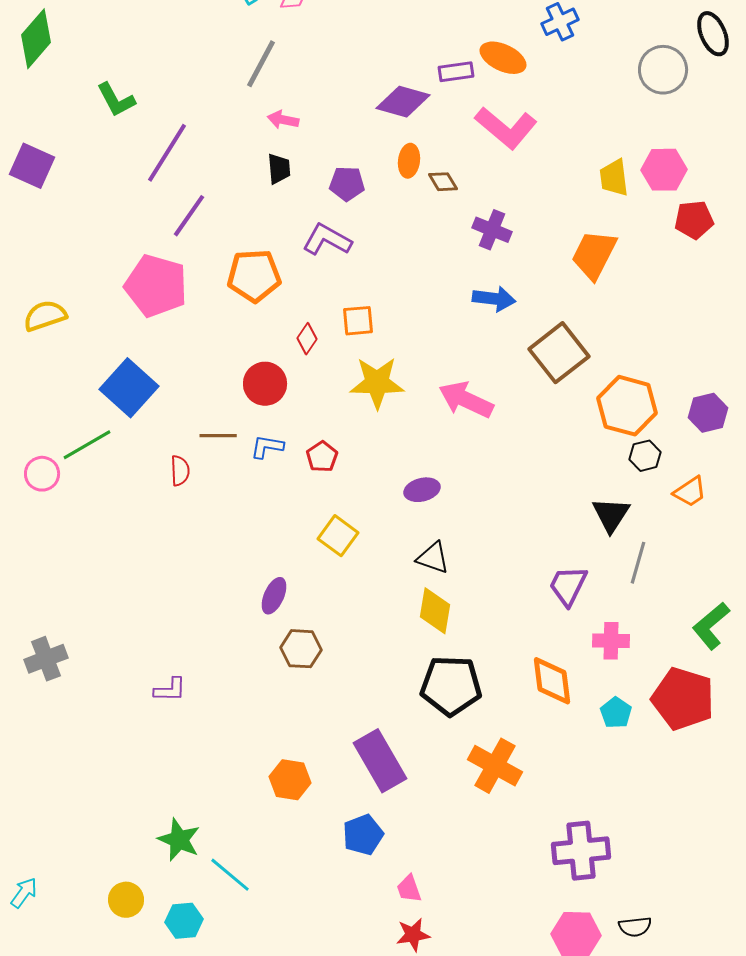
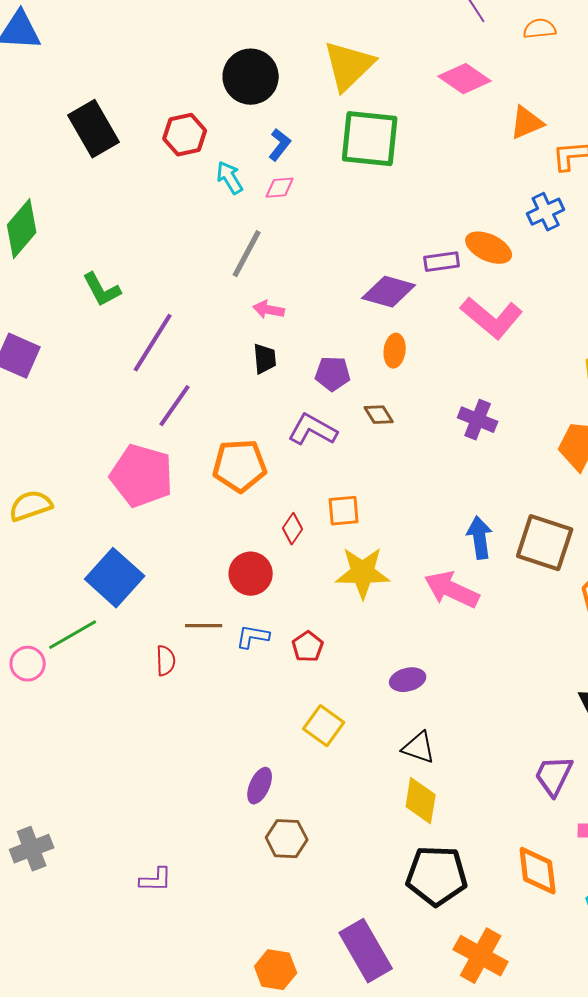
brown diamond: (443, 182) -> (379, 415), moved
blue arrow: (494, 299) -> (480, 538), moved, turned -105
brown square: (559, 353) -> (545, 543), turned -34

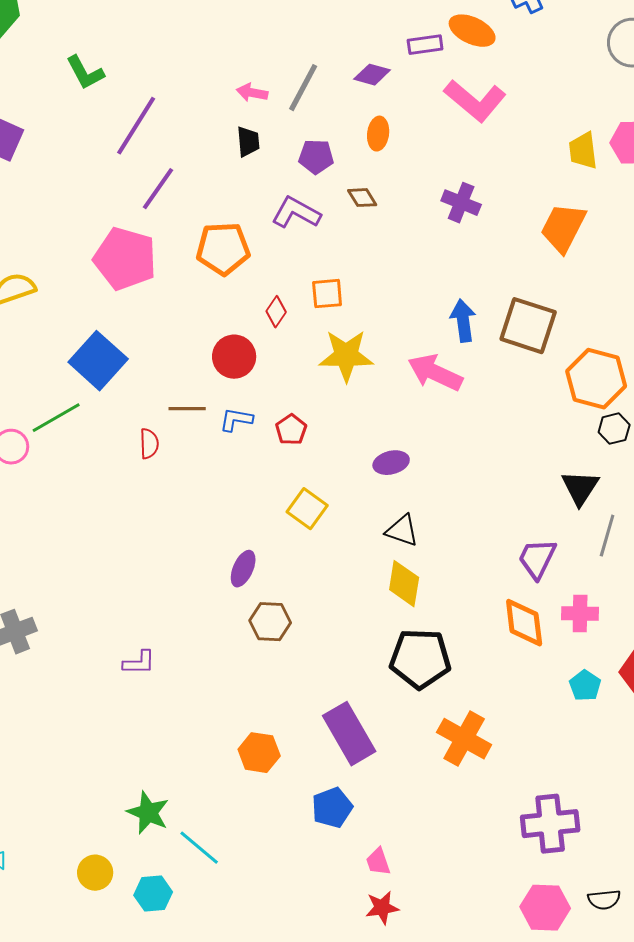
gray line: (247, 254) -> (303, 88), moved
purple diamond: (389, 292) -> (372, 75), size x0.7
orange diamond: (538, 871) -> (524, 623), moved

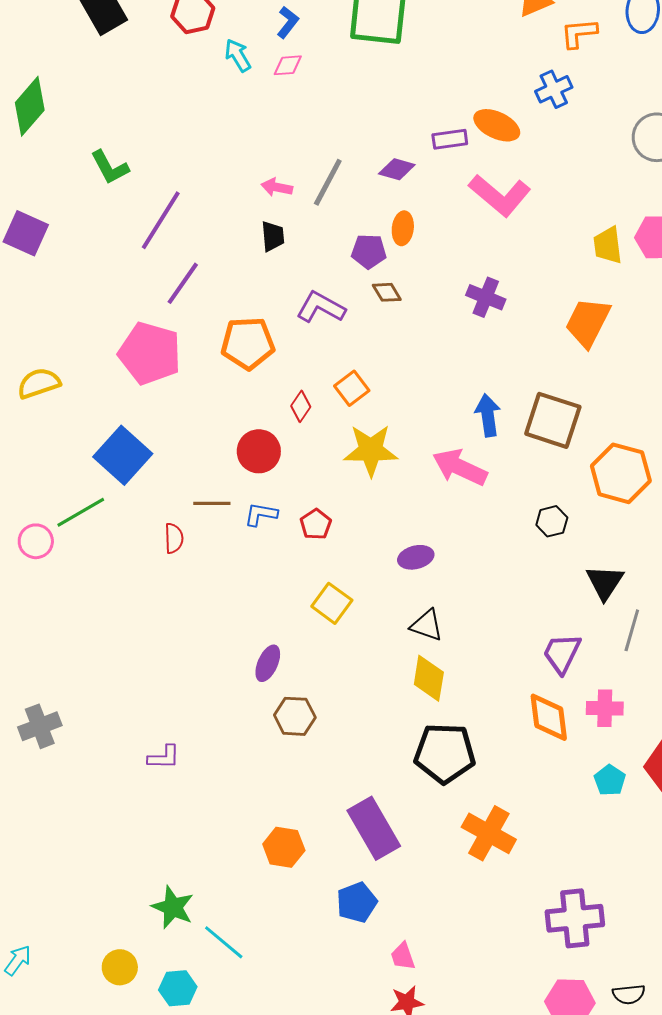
purple pentagon: (316, 157) -> (369, 251), moved
orange square: (327, 294) -> (352, 388), turned -32
black hexagon: (614, 429) -> (552, 521), moved

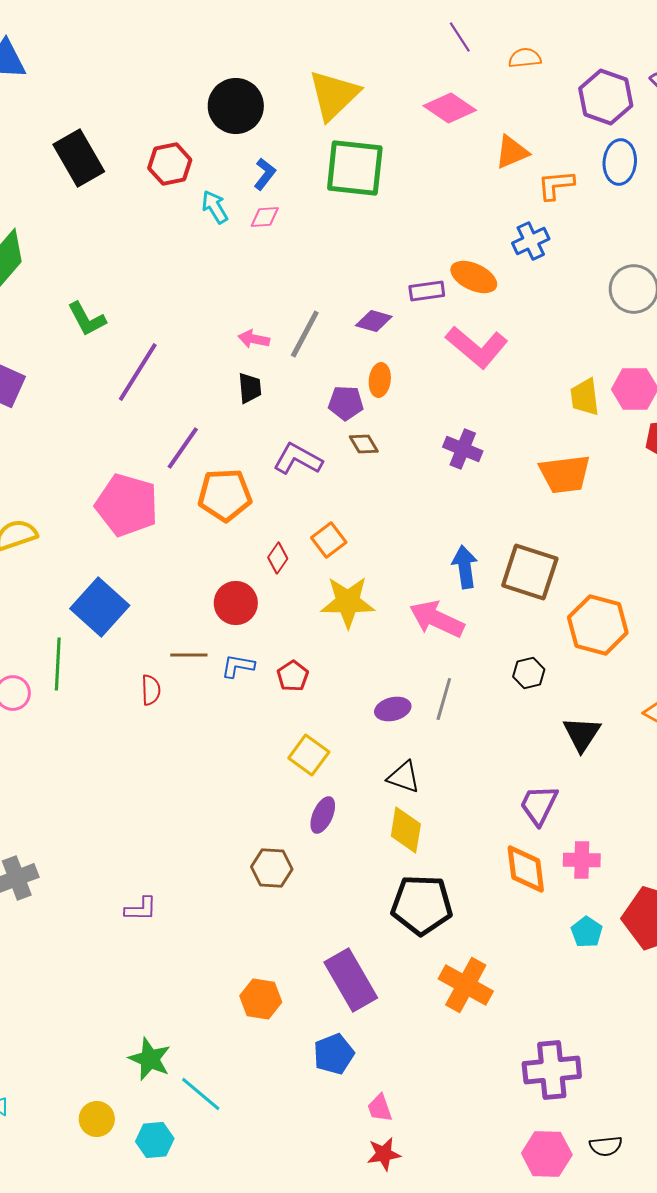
purple line: (183, 283) -> (183, 448), moved
orange trapezoid: (588, 322) -> (565, 474), turned -124
green line: (81, 512) -> (58, 664), turned -57
gray line: (632, 630) -> (444, 699), moved
purple ellipse: (268, 663) -> (323, 815), moved

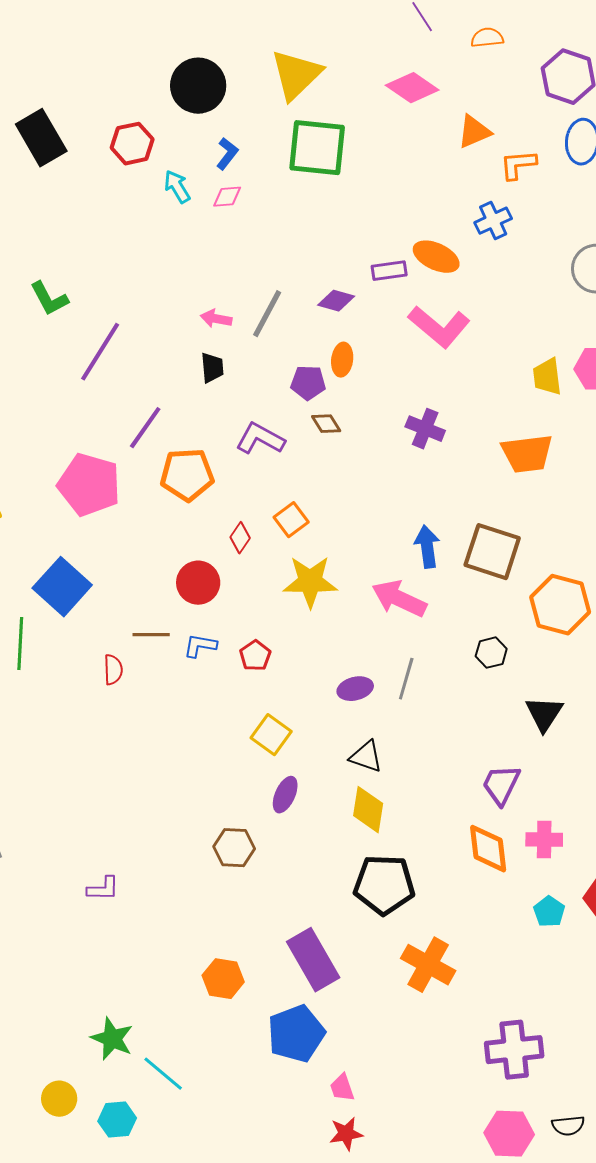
blue pentagon: (334, 1054) -> (296, 1034), size x1.4

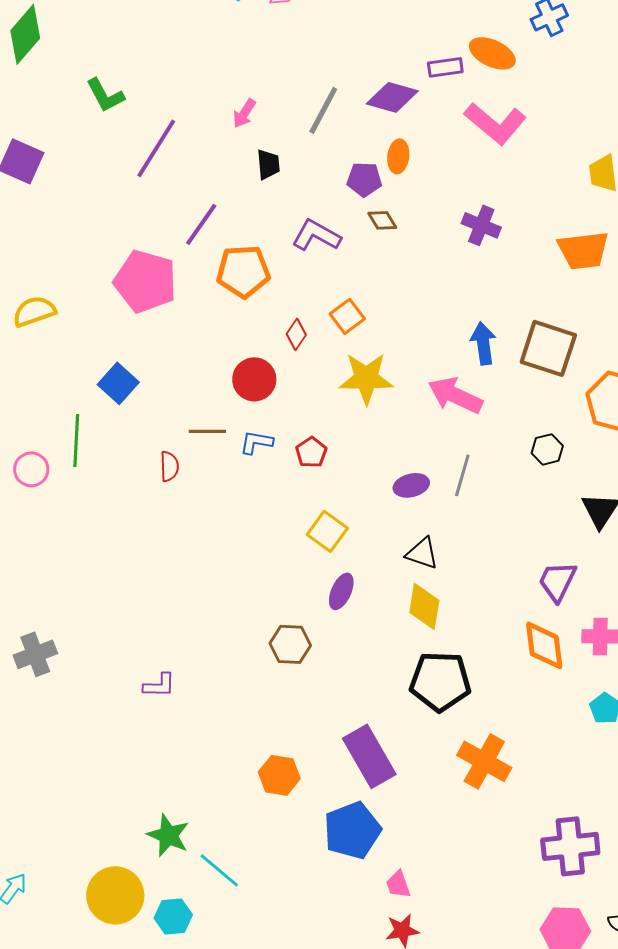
purple diamond: (336, 301) -> (392, 97), size x1.4
pink arrow: (216, 319) -> (244, 113), moved, turned -68
blue square: (62, 587) -> (118, 383), size x0.7
yellow circle: (59, 1099) -> (115, 895), size x1.6

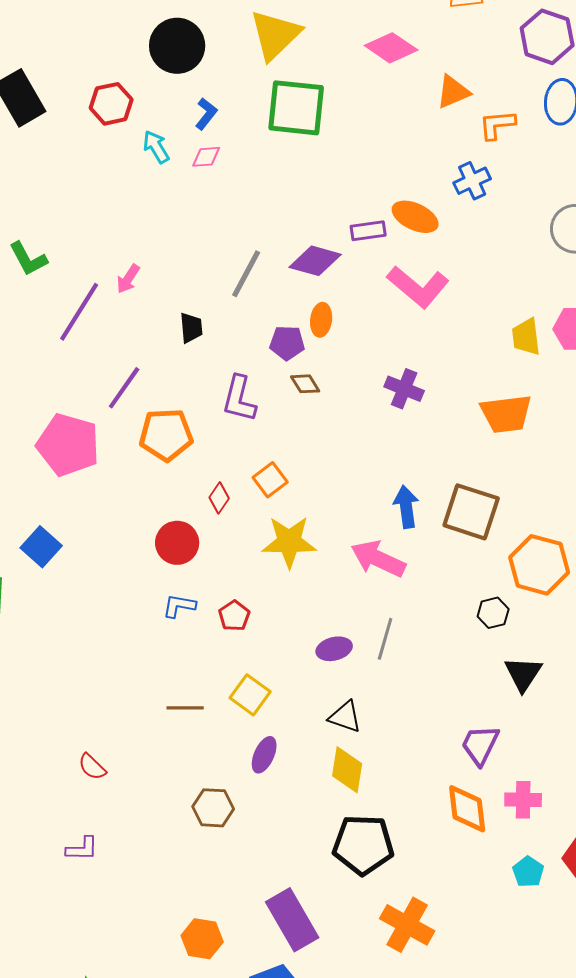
pink arrow: (244, 113) -> (128, 279), moved
purple L-shape: (316, 235) -> (239, 399), turned -105
brown line: (207, 431) -> (185, 708), moved
black hexagon: (547, 449) -> (493, 613), moved
red semicircle: (169, 466) -> (92, 767), moved, turned 136

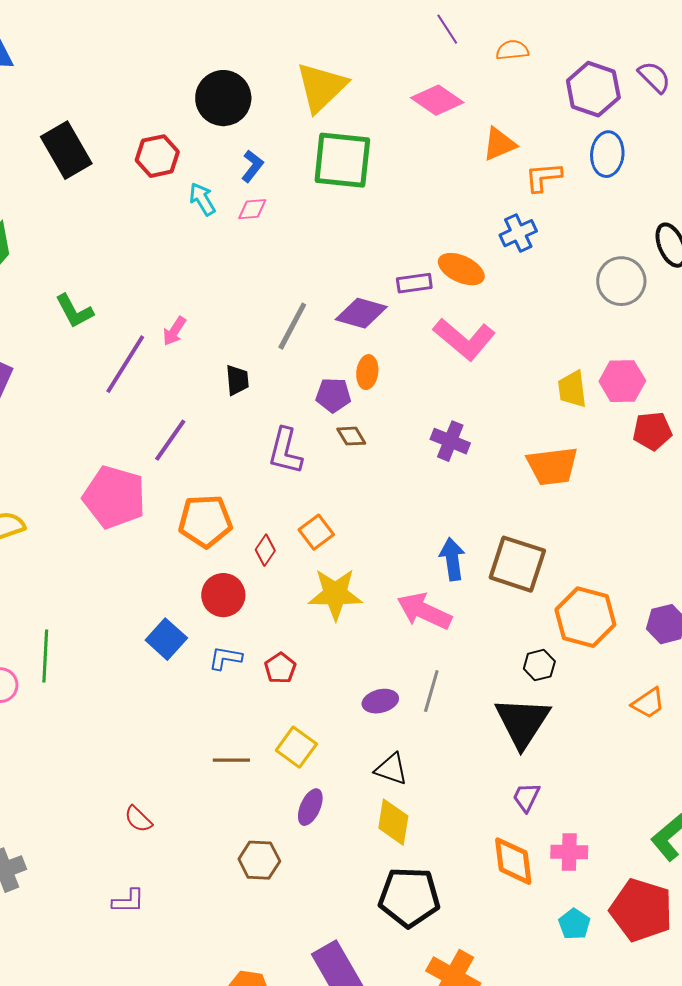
orange pentagon: (166, 435) -> (205, 521), moved
blue square: (41, 547) -> (166, 639), moved
black triangle: (523, 674) -> (522, 722), moved, size x1.5
purple trapezoid: (480, 745) -> (526, 797), size x0.7

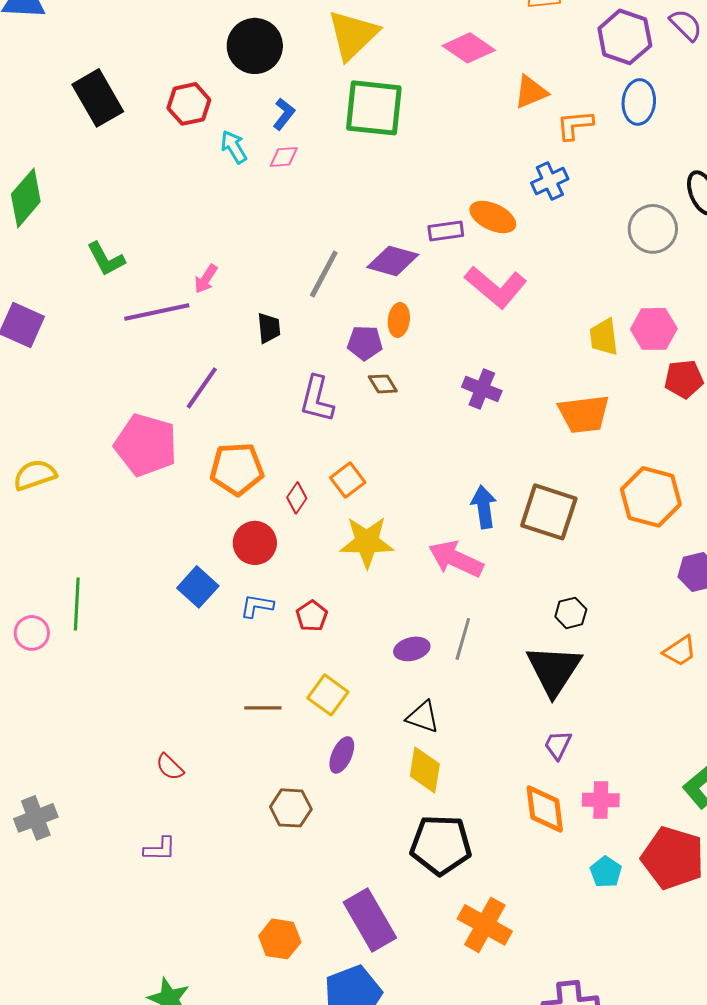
purple line: (125, 364) -> (157, 312), turned 46
orange hexagon: (585, 617) -> (651, 497), moved

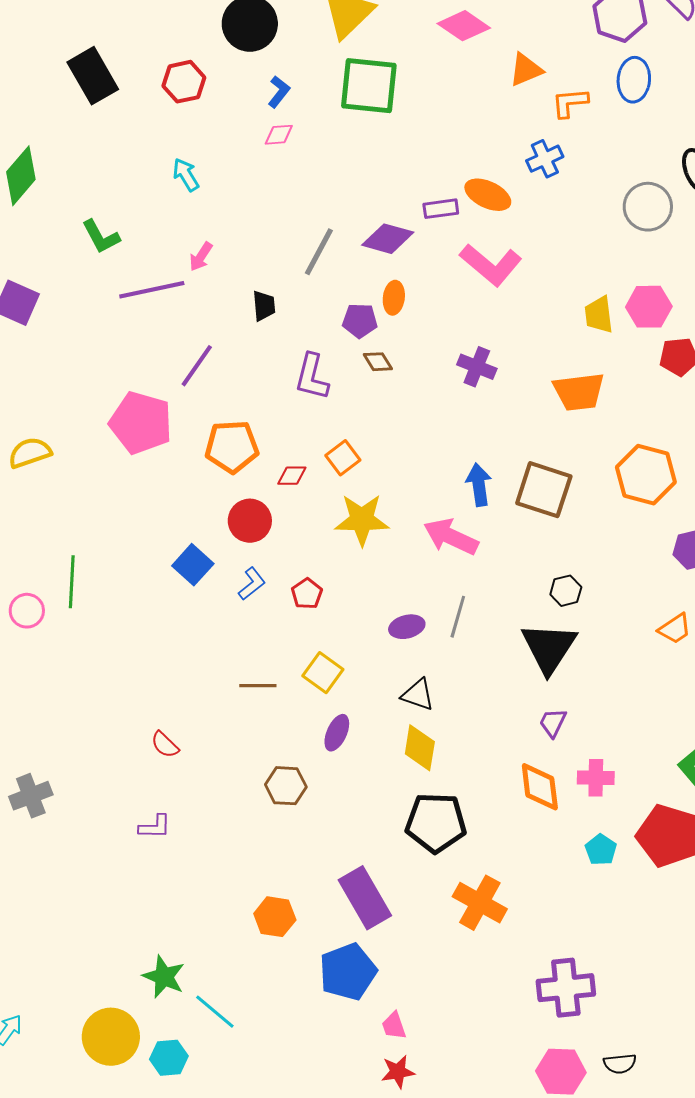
cyan arrow: (234, 147) -> (186, 175), moved
red diamond: (297, 498) -> (292, 476), turned 56
blue L-shape: (257, 606) -> (252, 584), turned 132

